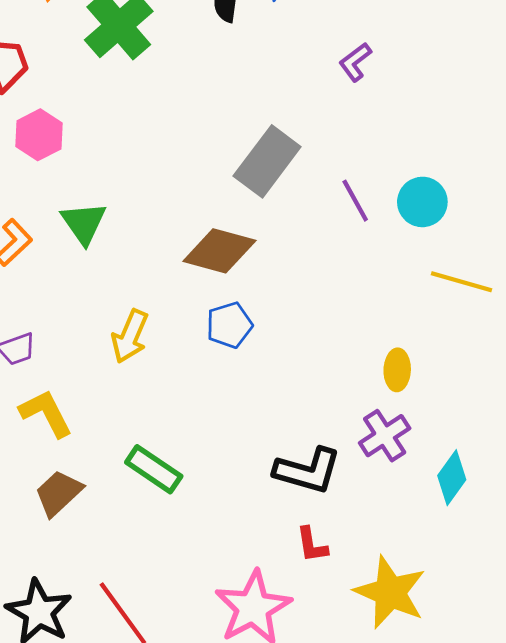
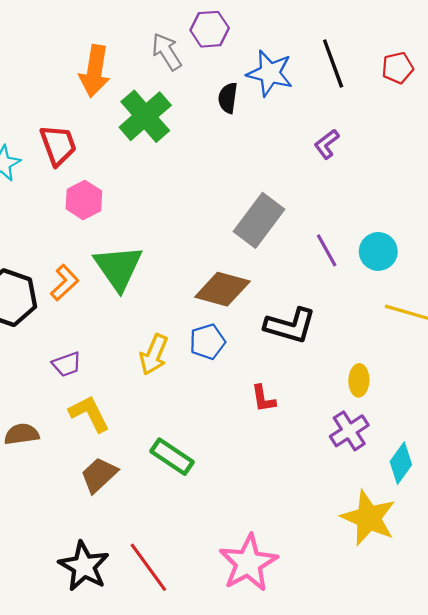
green triangle: (84, 223) -> (118, 268), size x1.4
blue pentagon: (229, 325) -> (207, 342), moved
black L-shape: (308, 471) -> (290, 326), moved
red L-shape: (312, 545) -> (263, 399), moved
yellow star: (390, 592) -> (369, 518), moved

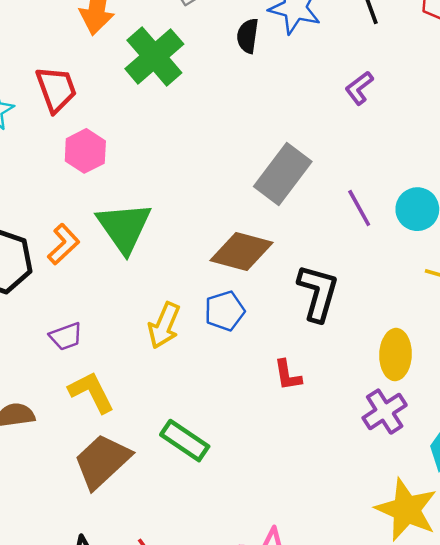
black L-shape: (290, 326) -> (318, 293), turned -90
yellow ellipse: (359, 380) -> (396, 355), size x1.4
brown trapezoid: (99, 475) -> (102, 461), size x1.4

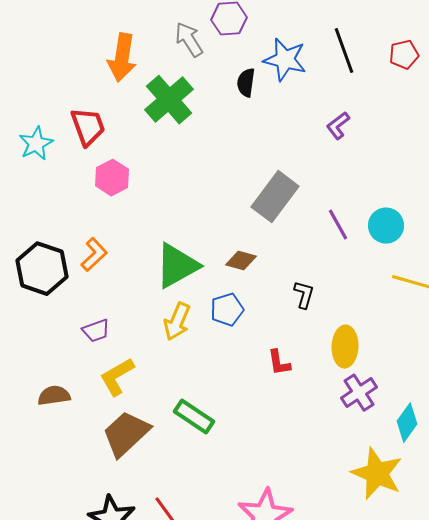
green triangle: (124, 227) -> (177, 266), moved, turned 36
brown diamond: (242, 252) -> (241, 261), size x0.6
black L-shape: (318, 293) -> (304, 295), size x0.6
yellow ellipse: (396, 355) -> (345, 347), moved
yellow L-shape: (91, 392) -> (117, 377), turned -93

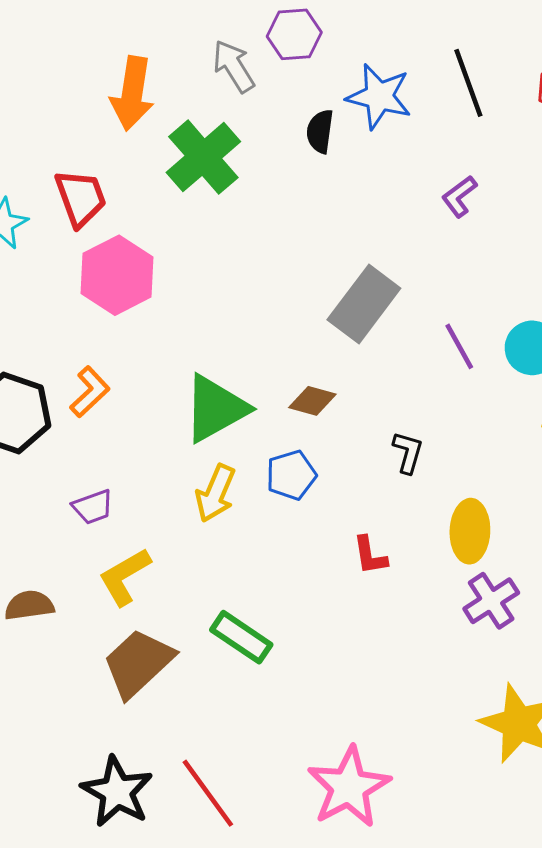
pink hexagon: (112, 178) -> (117, 275), size x1.4

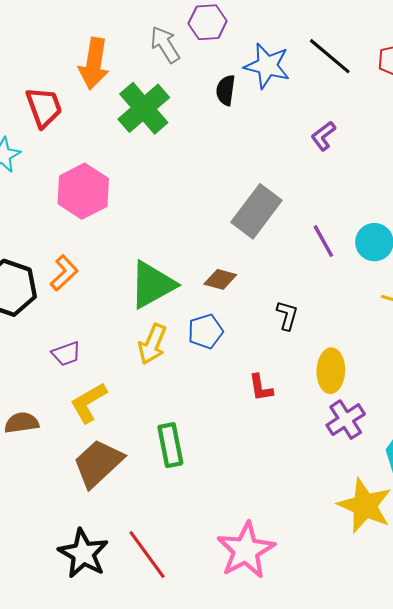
black line: (468, 83) -> (330, 56), turned -30
red trapezoid: (81, 198) -> (44, 107), moved
green rectangle: (241, 637) -> (170, 445), turned 45

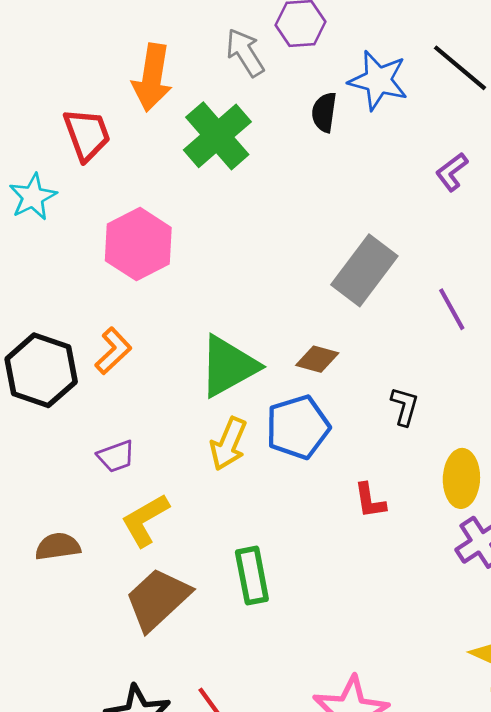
blue pentagon: (205, 331) -> (298, 427), size x1.4

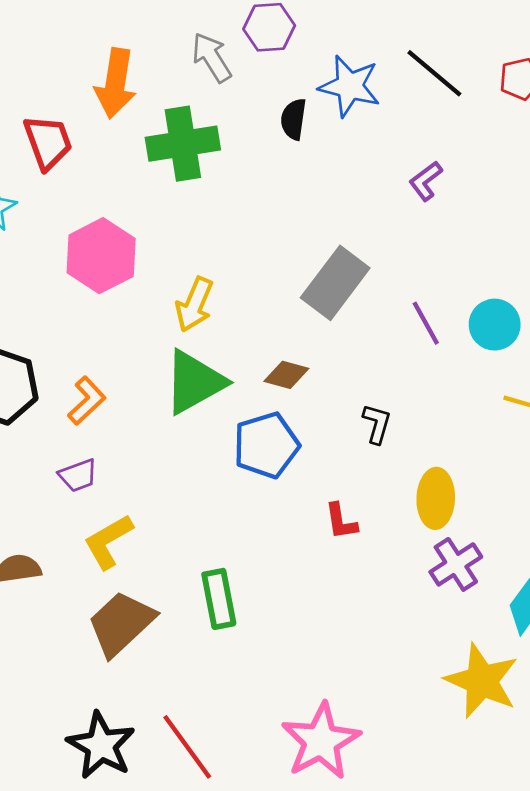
green cross: (217, 136) -> (183, 144), turned 32
orange L-shape: (113, 351) -> (87, 401), moved
yellow arrow: (228, 444) -> (194, 304), moved

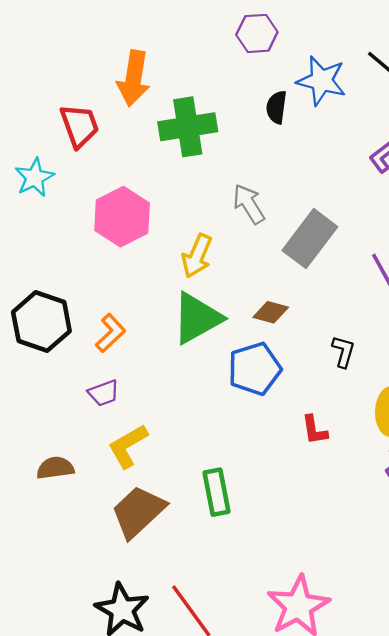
gray arrow: (212, 57) -> (249, 204), moved

